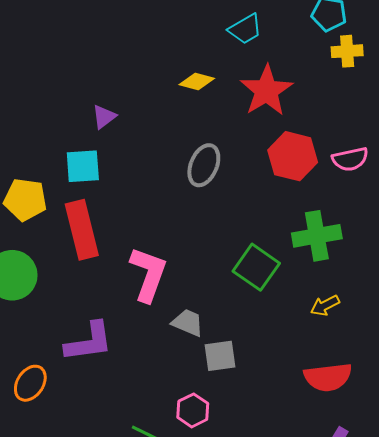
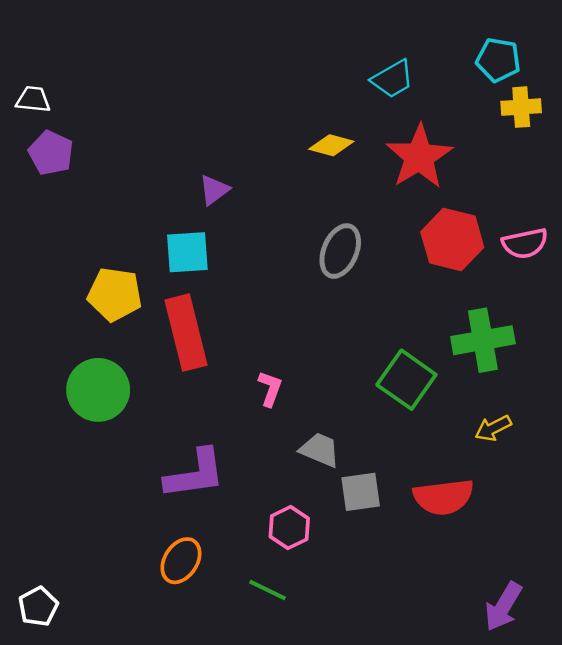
pink L-shape: (148, 274) -> (270, 389), size x0.5
red semicircle: (328, 377) -> (443, 497), moved
orange ellipse: (30, 383) -> (181, 561), moved
pink hexagon: (193, 410) -> (289, 528), moved

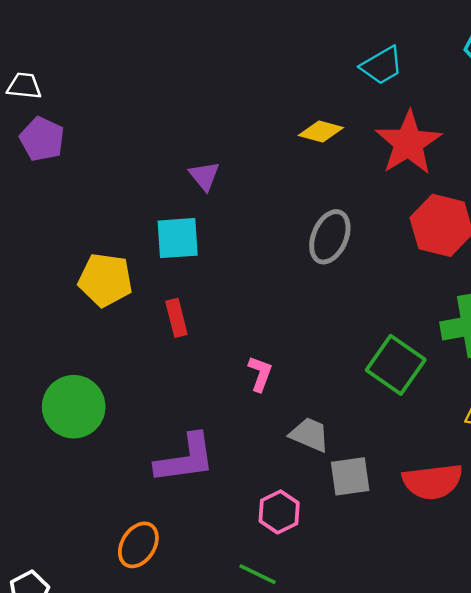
purple triangle: (214, 190) -> (204, 176), turned -32
red rectangle: (186, 333) -> (176, 318), size x0.5
green circle: (98, 390) -> (74, 407), moved
orange ellipse: (181, 561) -> (138, 545), moved

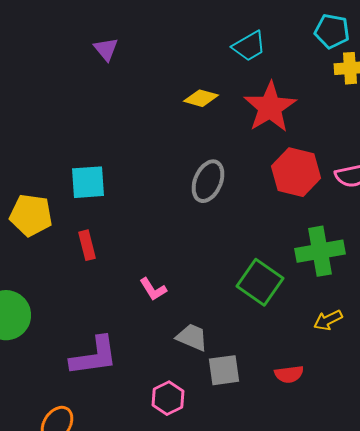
purple triangle: (204, 176) -> (106, 49), moved
pink L-shape: (260, 374) -> (153, 289), turned 128
red semicircle: (433, 482) -> (289, 374), size x0.6

